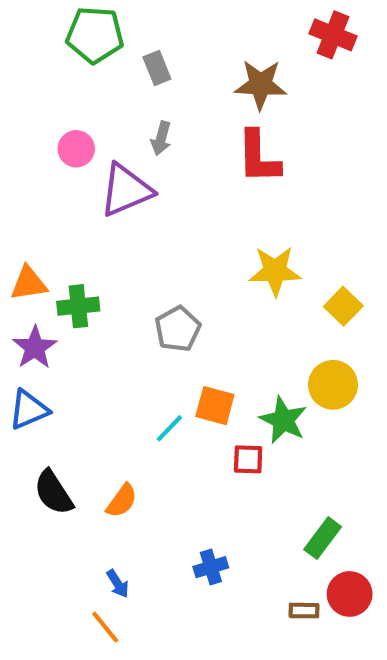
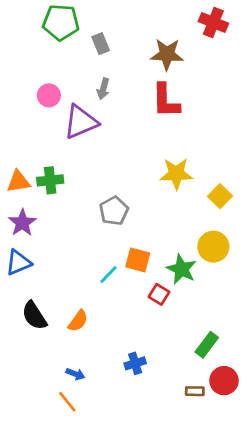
green cross: (78, 306) -> (50, 180), moved
red square: (248, 459) -> (159, 294), turned 30
blue arrow: (118, 584) -> (75, 374), turned -36

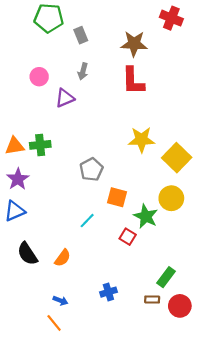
purple triangle: (81, 122) -> (65, 98), size x0.7
yellow square: (220, 196) -> (177, 158), size x1.5
orange square: (138, 260) -> (117, 197), moved
brown rectangle: (195, 391) -> (152, 300), moved

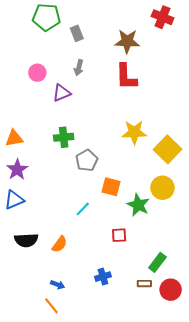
green cross: (40, 145) -> (64, 137), moved
red square: (128, 237) -> (119, 235), moved, turned -35
black semicircle: (27, 254) -> (26, 240), turned -60

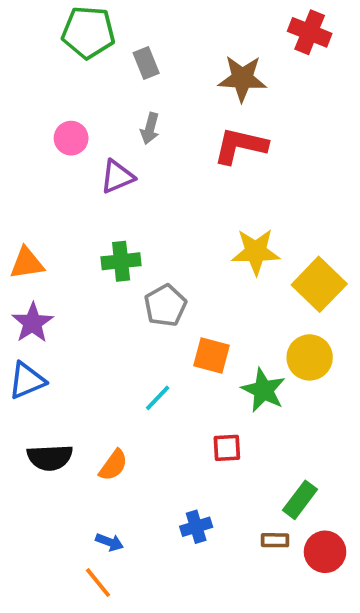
red L-shape: (126, 77) -> (240, 146), turned 104

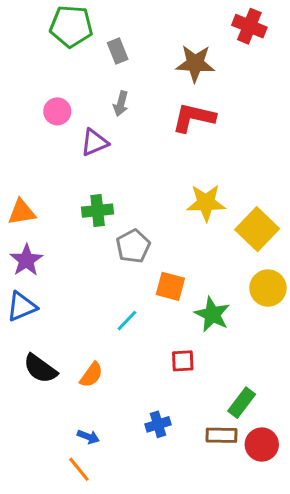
yellow circle: (310, 357) -> (268, 288), moved
black semicircle: (50, 457) -> (40, 369), turned 39
brown rectangle: (275, 540) -> (221, 435), size x1.4

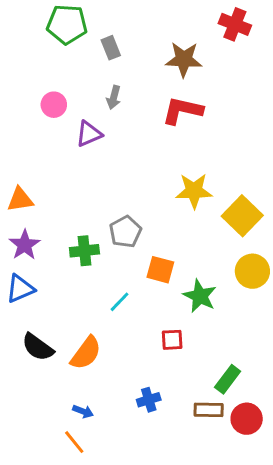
green cross: (98, 211) -> (84, 251), moved
orange semicircle: (91, 375) -> (86, 353), size x1.4

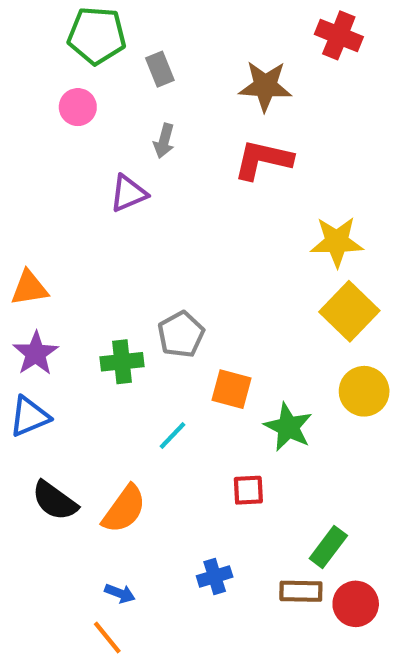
pink circle: (54, 105) -> (78, 107), moved
yellow star: (194, 191) -> (337, 242), moved

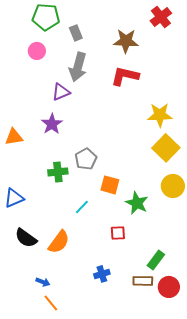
red cross: (339, 35) -> (161, 17), turned 30
gray arrow: (164, 141) -> (78, 67), size x1.8
purple star: (36, 353) -> (52, 124), moved
blue arrow: (120, 593) -> (43, 282), moved

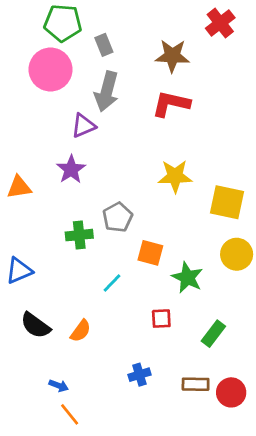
pink circle: (37, 51) -> (51, 70), size x1.8
yellow star: (160, 115) -> (175, 176), moved
yellow square: (166, 148) -> (227, 202), turned -32
orange semicircle: (59, 242) -> (81, 331), size x0.7
green rectangle: (156, 260) -> (213, 334), moved

